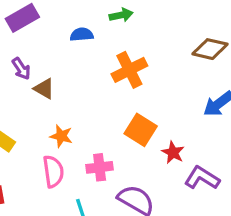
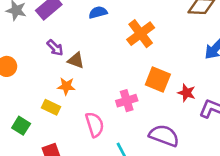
orange star: (61, 136) -> (66, 86), moved
pink cross: (100, 167) -> (127, 101), moved

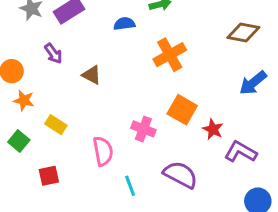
purple arrow: (55, 48) -> (53, 53), moved
orange star: (66, 86) -> (24, 100), moved
pink cross: (127, 101) -> (143, 129), turned 30

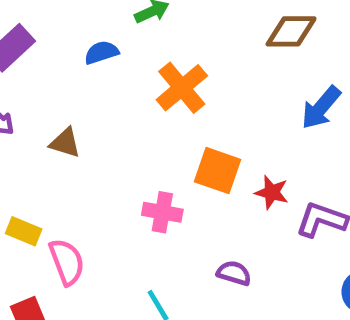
pink semicircle: (103, 151) -> (67, 262), moved
purple semicircle: (180, 175) -> (234, 273), size x0.6

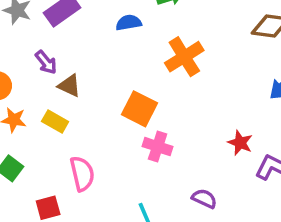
brown triangle: (65, 143) -> (69, 86), moved
orange square: (218, 171) -> (139, 109), moved
yellow rectangle: (24, 231) -> (55, 122), moved

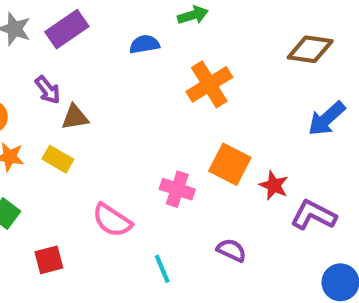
brown triangle: (69, 86) -> (75, 117), turned -35
orange square: (139, 109) -> (230, 164), moved
pink semicircle: (82, 174) -> (112, 220), moved, turned 136

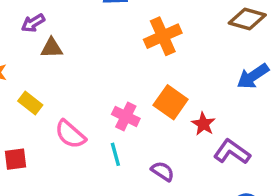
purple arrow: (48, 90) -> (33, 23), turned 90
yellow rectangle: (58, 159) -> (30, 103), moved
cyan line: (162, 269) -> (115, 154), moved

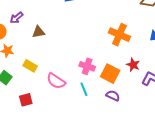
purple arrow: (33, 23) -> (17, 18), moved
orange cross: (163, 36) -> (119, 35), moved, turned -35
orange square: (171, 102) -> (110, 74), moved

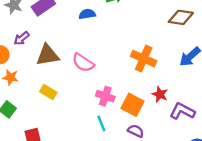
brown triangle: (38, 32) -> (48, 55), size x1.5
yellow rectangle: (30, 66) -> (48, 92), moved
pink semicircle: (56, 81) -> (83, 63), moved

